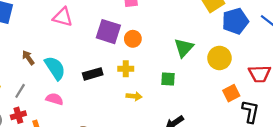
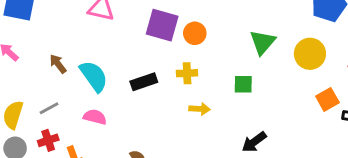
gray line: (20, 91) -> (49, 108), turned 32

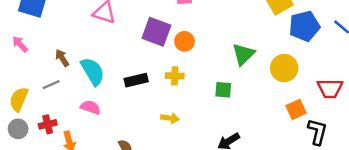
gray line: (49, 108) -> (51, 85), moved
yellow arrow: (200, 109) -> (170, 118), moved

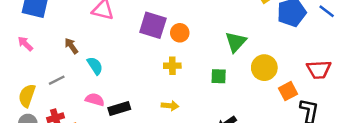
brown arrow: (62, 58) -> (71, 46), moved
yellow circle: (284, 68) -> (264, 68), moved
cyan semicircle: (93, 71) -> (95, 66), size x0.7
black rectangle: (136, 80) -> (119, 108), moved

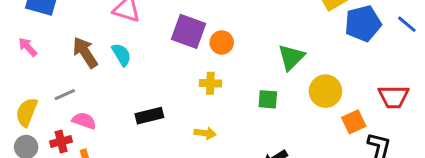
brown arrow: (71, 46) -> (85, 52), size x1.5
cyan semicircle: (95, 66) -> (121, 55), moved
pink semicircle: (95, 100) -> (84, 121), moved
black rectangle: (119, 108) -> (149, 116), moved

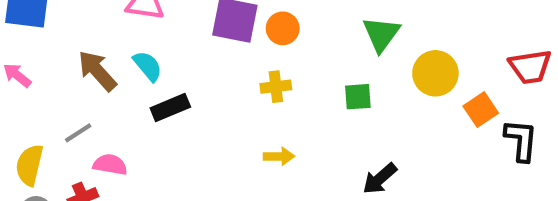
black rectangle: (149, 116) -> (170, 107), moved

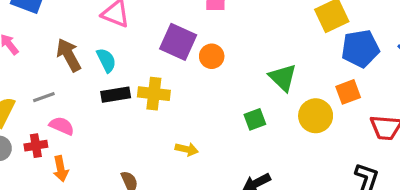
green triangle: (381, 34) -> (283, 78), turned -36
yellow cross: (276, 87) -> (154, 94), moved, size x1.4
green square: (358, 97) -> (255, 119), turned -30
orange square: (481, 110) -> (348, 92), moved

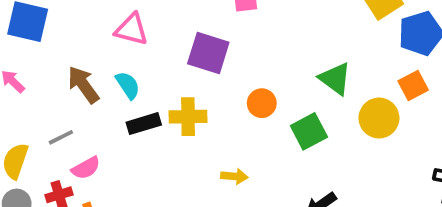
orange circle: (212, 56) -> (262, 103), moved
green square: (255, 119) -> (309, 131), size x1.4
pink semicircle: (62, 126) -> (86, 168), turned 135

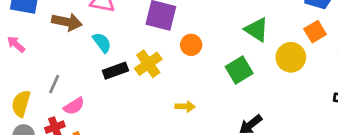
brown arrow: (83, 85) -> (67, 22), moved, turned 140
orange circle: (262, 103) -> (191, 45), moved
yellow cross: (188, 117) -> (148, 64), turned -32
gray line: (61, 137) -> (54, 84), turned -36

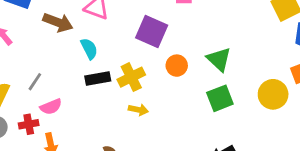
green triangle: (257, 30) -> (219, 59), moved
yellow arrow: (185, 106) -> (138, 110), moved

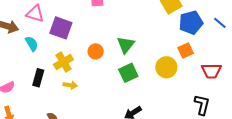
purple square: (152, 32) -> (61, 28), moved
green triangle: (219, 59) -> (126, 45), turned 30
black rectangle: (98, 79) -> (38, 78), moved, turned -60

